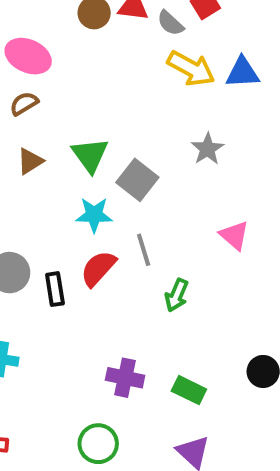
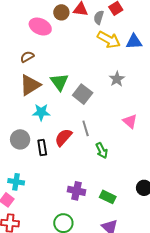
gray semicircle: (170, 23) -> (99, 17), turned 64
pink ellipse: (28, 56) -> (40, 27), moved
brown triangle: (30, 161) -> (30, 85), size x1.6
cyan star: (94, 215) -> (41, 112), moved
green arrow: (177, 295) -> (102, 151), turned -49

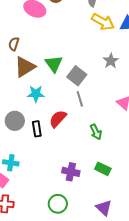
brown semicircle: (27, 57) -> (14, 44), moved, turned -40
gray line: (86, 128) -> (80, 99), moved
green rectangle: (108, 197) -> (103, 169), moved

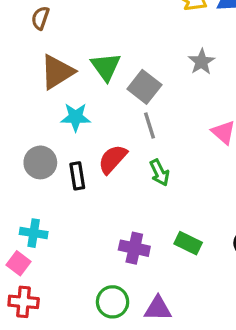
brown semicircle: (14, 44) -> (40, 18), moved
green arrow: (96, 132) -> (160, 173), moved
purple triangle: (104, 208) -> (158, 309), moved, turned -42

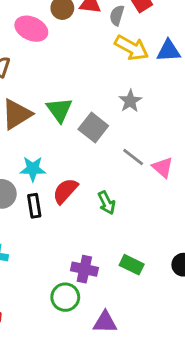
gray star: (202, 62) -> (130, 101), moved
cyan star: (76, 117) -> (33, 169), moved
gray line: (149, 126) -> (133, 157), moved, turned -35
green circle: (113, 302) -> (65, 297), moved

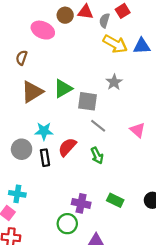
green triangle: (59, 110) -> (63, 89), turned 36
gray square: (93, 127) -> (87, 101), turned -30
gray line: (133, 157) -> (98, 126), moved

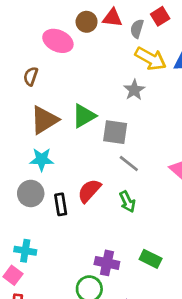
gray star: (114, 82) -> (134, 90), moved
cyan star: (44, 131) -> (42, 159), moved

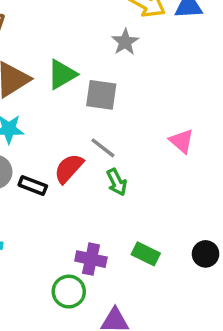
gray line: (129, 164) -> (103, 148), moved
black rectangle: (61, 204) -> (33, 186), turned -60

